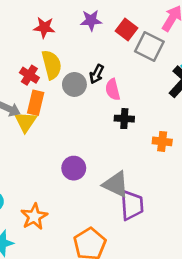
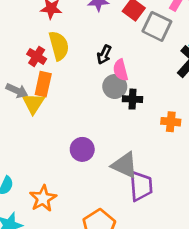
gray circle: (74, 84) -> (115, 86), moved

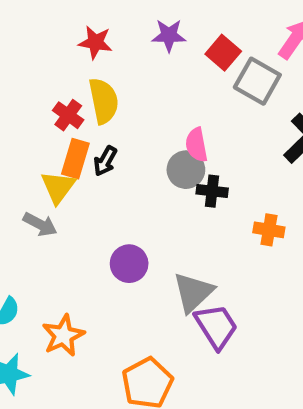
black arrow: (104, 55) -> (105, 161), moved
gray arrow: (17, 91) -> (40, 224), moved
gray triangle: (125, 165) -> (193, 292), turned 48
purple trapezoid: (141, 186) -> (216, 326), turned -32

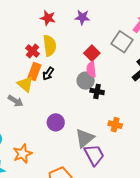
red square: (223, 53) -> (92, 53), moved
yellow triangle: (58, 187) -> (25, 84), turned -30
orange cross: (269, 230) -> (115, 125), moved

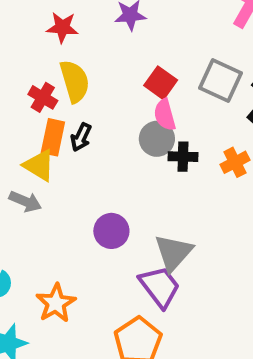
gray square: (122, 42) -> (221, 81), moved
orange cross: (115, 125) -> (235, 162), moved, turned -32
purple trapezoid: (94, 155) -> (160, 287), moved

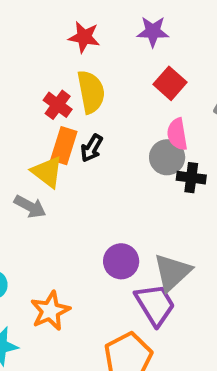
red square: (161, 83) -> (170, 83), moved
purple circle: (111, 231) -> (121, 261), moved

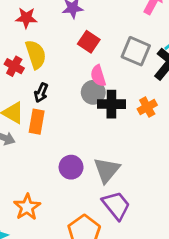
orange rectangle: (64, 146) -> (37, 122), moved
black cross: (191, 178) -> (111, 104), size x1.4
purple trapezoid: (155, 305) -> (116, 205), moved

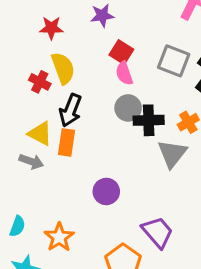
pink semicircle: (98, 76) -> (124, 73), moved
black arrow: (41, 93) -> (70, 110), size x1.5
gray triangle: (107, 170) -> (172, 154), moved

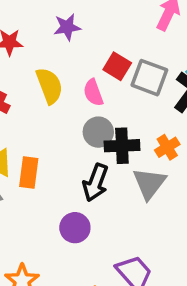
red square: (121, 52) -> (117, 66), moved
yellow semicircle: (63, 68) -> (49, 86), moved
black arrow: (70, 110) -> (96, 183), moved

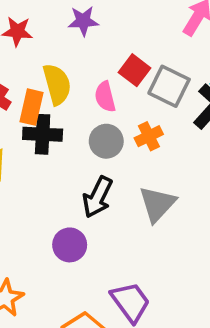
black cross: (122, 146) -> (43, 134), moved
orange cross: (167, 147) -> (149, 136), moved
orange rectangle: (29, 172) -> (31, 107), moved

